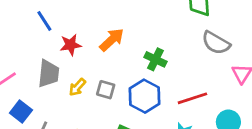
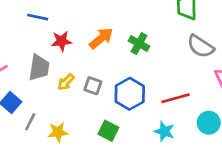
blue line: (44, 21) -> (38, 17), turned -48
green cross: (155, 59) -> (139, 44), moved

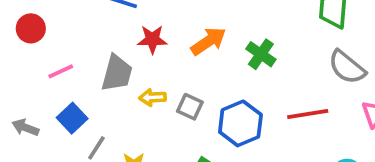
yellow arrow: (66, 82) -> (152, 97), turned 36
red line: (175, 98) -> (308, 114), moved

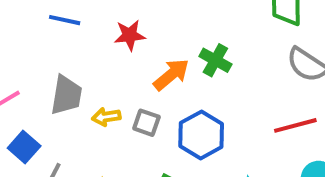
red star: (152, 39) -> (130, 35), moved
orange arrow: (208, 41) -> (171, 75), moved
red line: (308, 114) -> (295, 125), moved

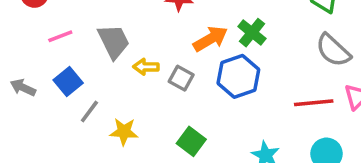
gray trapezoid: (66, 95) -> (114, 41), turned -45
blue hexagon: (201, 135) -> (238, 76), moved

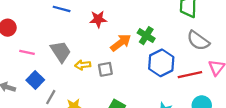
pink line: (60, 36) -> (27, 52), turned 40
blue hexagon: (238, 76) -> (161, 63), moved
gray square: (181, 78) -> (105, 69), turned -32

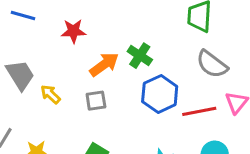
yellow arrow: (83, 65) -> (50, 94), turned 48
gray square: (105, 69) -> (96, 101), moved

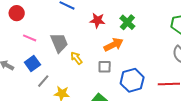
green cross: (140, 56) -> (127, 22), moved
blue hexagon: (160, 94) -> (132, 80), moved

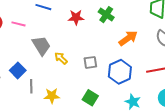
pink line: (30, 38) -> (19, 24), moved
orange arrow: (113, 45) -> (128, 38), moved
gray line: (43, 81) -> (31, 86), turned -32

